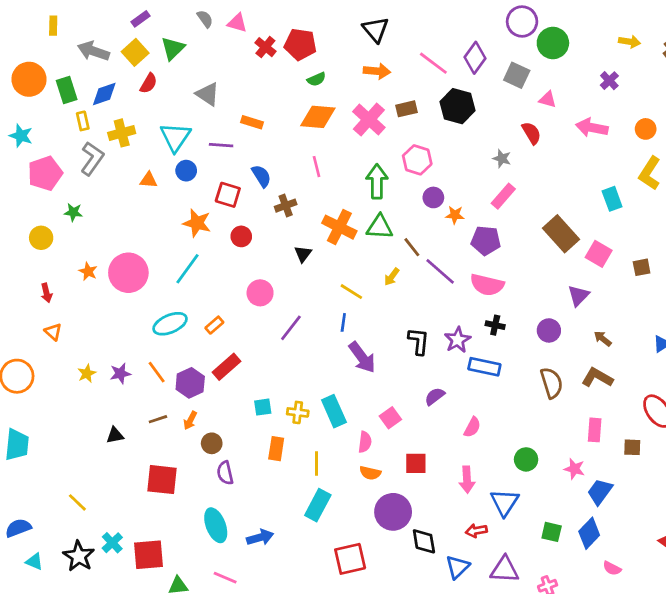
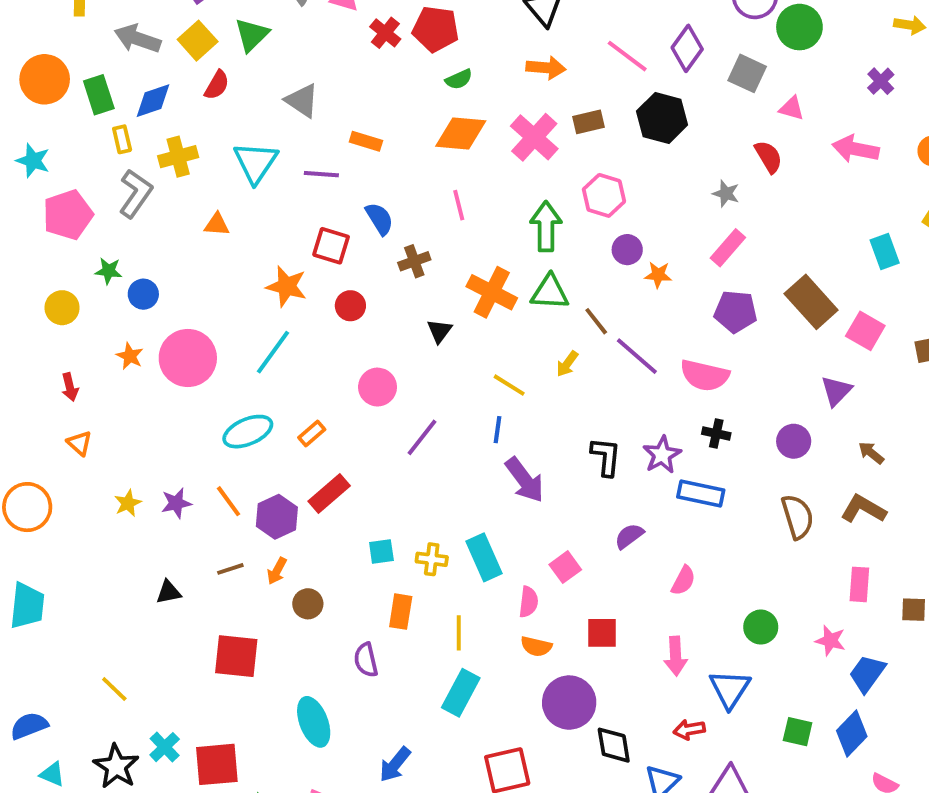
blue circle: (186, 171) -> (143, 294), moved
purple pentagon: (486, 240) -> (736, 312), moved
purple semicircle: (225, 473) -> (366, 660), moved
blue arrow: (260, 537) -> (395, 764), moved, turned 145

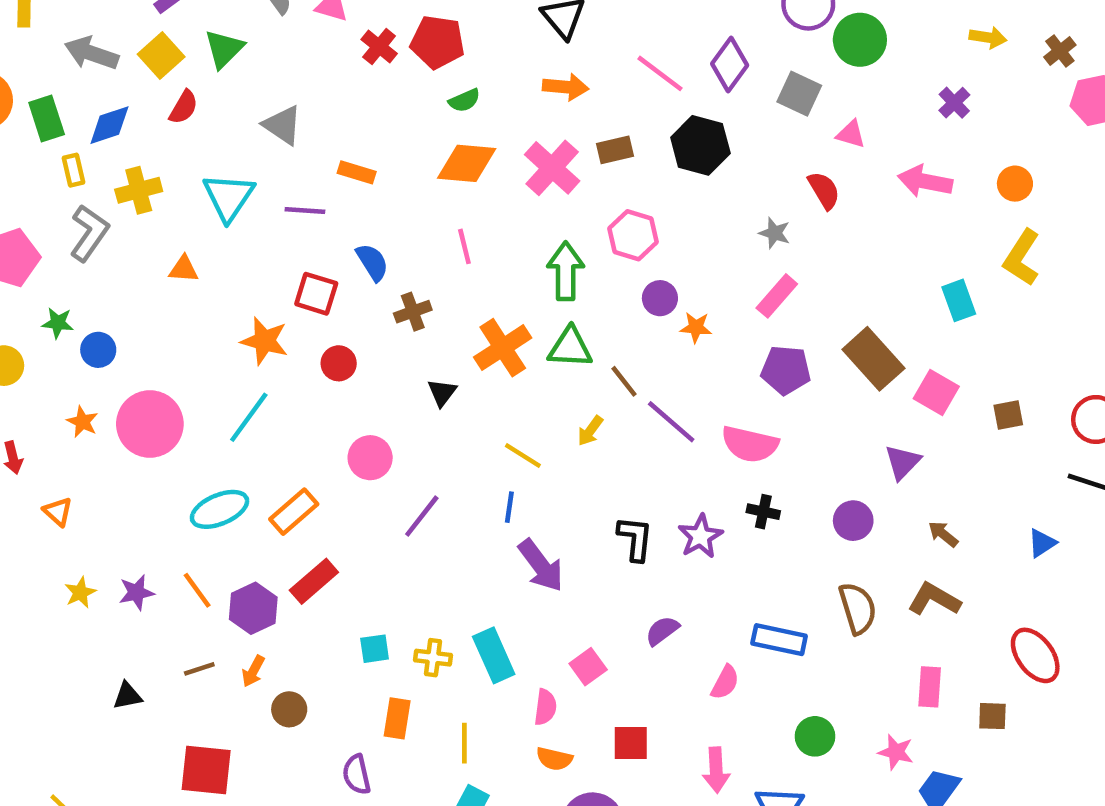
orange cross: (492, 292) -> (503, 348), turned 30
orange rectangle: (312, 433) -> (294, 512), size x1.5
orange triangle: (79, 443) -> (58, 512), moved
blue rectangle: (701, 493) -> (779, 640), moved

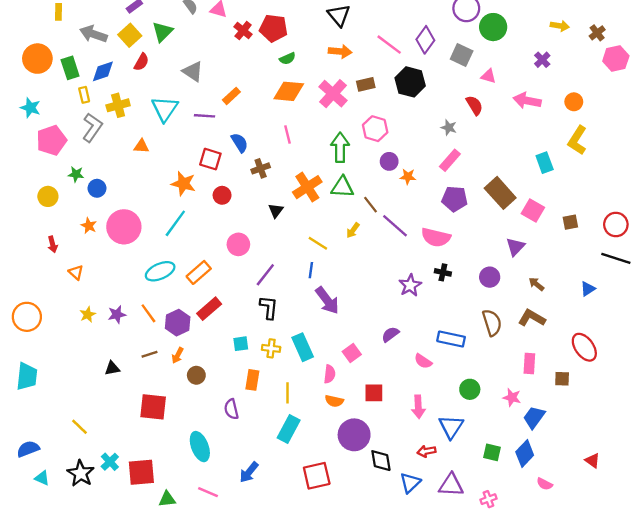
orange rectangle: (357, 172) -> (231, 96), turned -60
black L-shape: (635, 539) -> (269, 307), moved
pink semicircle: (725, 682) -> (423, 361), turned 96

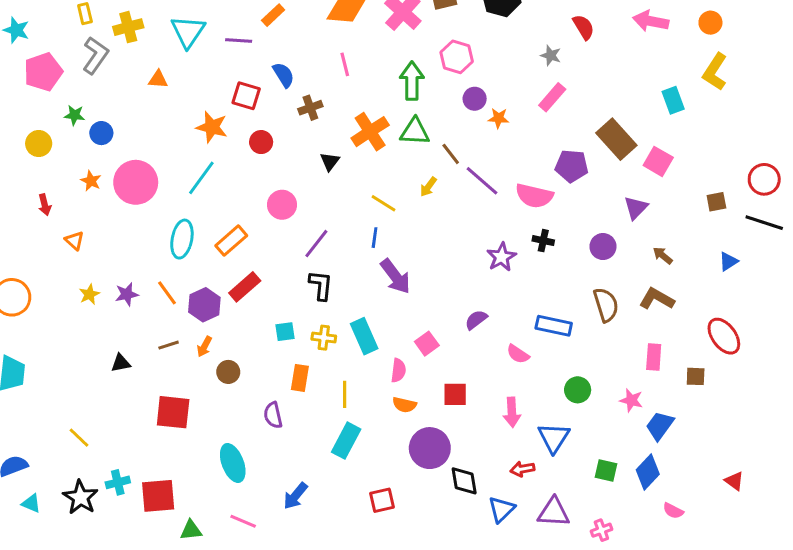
purple pentagon: (455, 199) -> (572, 166), moved
brown square: (570, 222) -> (716, 202), moved
cyan ellipse: (160, 271) -> (182, 239), turned -56
cyan cross: (110, 462) -> (118, 482), turned 30
red square: (317, 476) -> (382, 500), size x0.7

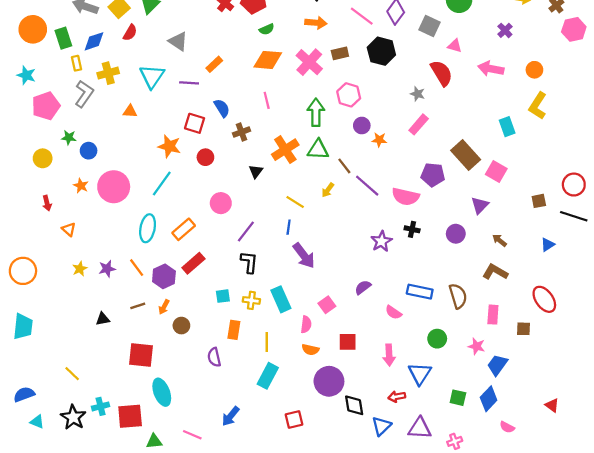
red semicircle: (584, 27) -> (442, 73), size x1.4
brown semicircle: (606, 305) -> (458, 296), moved
cyan ellipse: (233, 463) -> (162, 392), moved

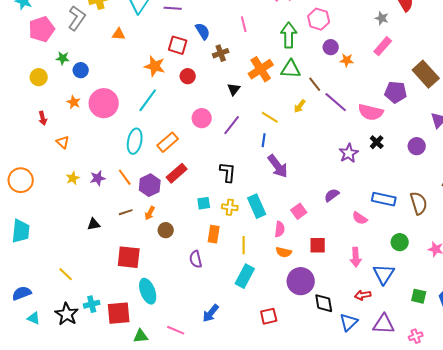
black cross: (412, 229) -> (377, 142), turned 32
purple line: (246, 232) -> (232, 125), moved

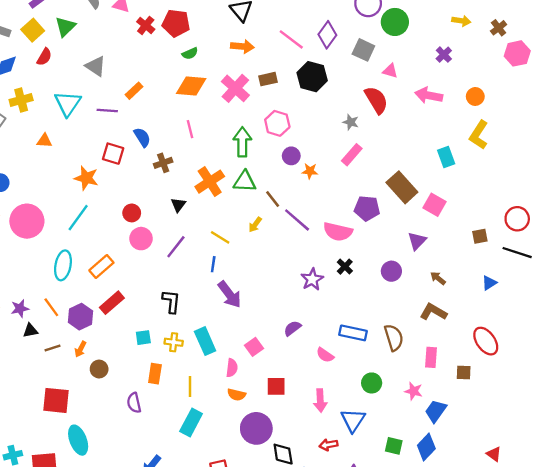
red circle: (188, 76) -> (132, 213), moved
black triangle: (94, 224) -> (30, 331), moved

